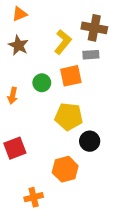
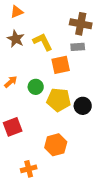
yellow L-shape: (63, 42) -> (43, 42), moved, turned -65
green circle: (42, 83) -> (36, 87), moved
orange arrow: (13, 96) -> (11, 82), turned -144
black circle: (90, 141) -> (83, 106), moved

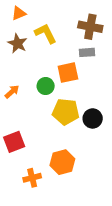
yellow L-shape: (43, 42) -> (46, 33), moved
green circle: (36, 87) -> (46, 86), moved
orange cross: (29, 169) -> (32, 178), moved

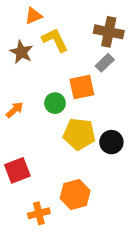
orange triangle: (19, 13) -> (33, 16), moved
gray rectangle: (87, 52) -> (105, 63), turned -40

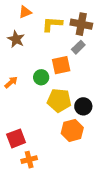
yellow L-shape: (55, 40) -> (52, 24), moved, turned -60
red square: (17, 170) -> (16, 138), moved
orange hexagon: (75, 194) -> (72, 130), moved

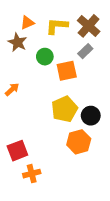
orange triangle: (25, 12) -> (27, 23), moved
brown cross: (81, 24) -> (89, 26), turned 30
green circle: (41, 77) -> (45, 57), moved
yellow pentagon: (59, 100) -> (64, 109), turned -30

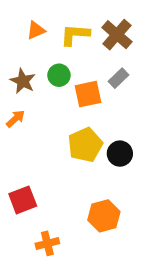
brown star: (17, 42) -> (23, 81), moved
gray rectangle: (85, 51) -> (118, 78), moved
orange hexagon: (79, 142) -> (104, 216), moved
orange cross: (32, 174) -> (47, 243), moved

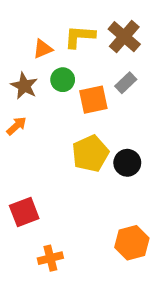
orange triangle: (36, 30) -> (43, 49), moved
orange hexagon: (104, 216) -> (132, 243), moved

